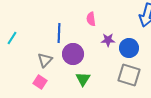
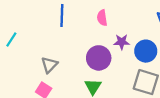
blue line: (59, 33) -> (62, 15), moved
purple circle: (73, 54) -> (99, 58), moved

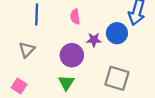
blue circle: (146, 51) -> (117, 33), moved
gray triangle: (49, 65) -> (27, 50), moved

